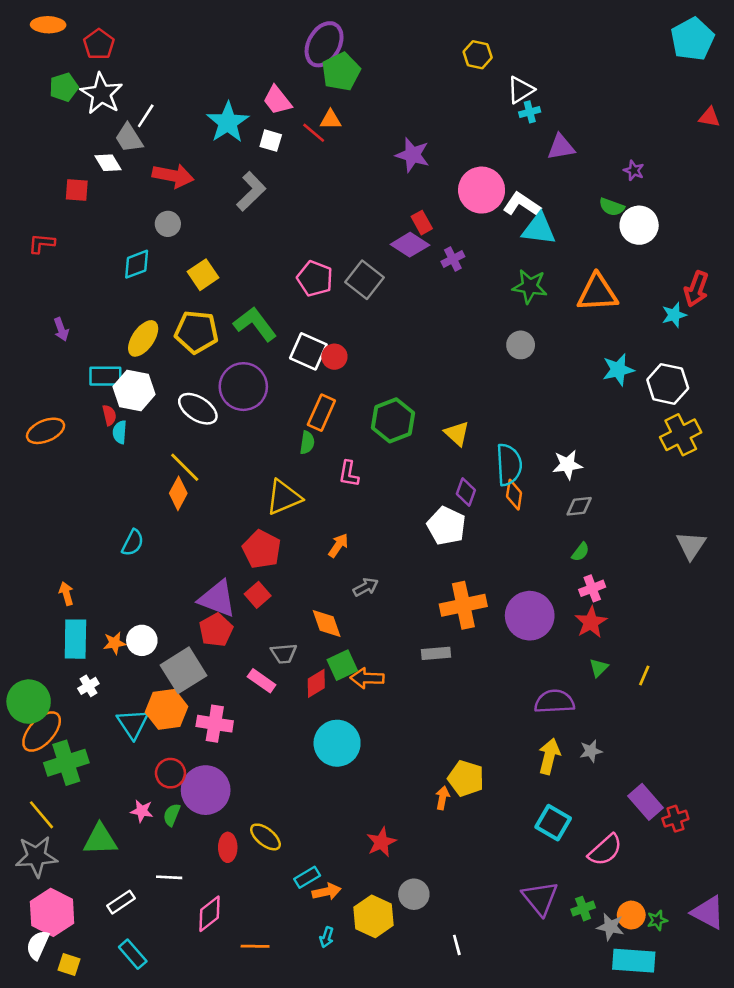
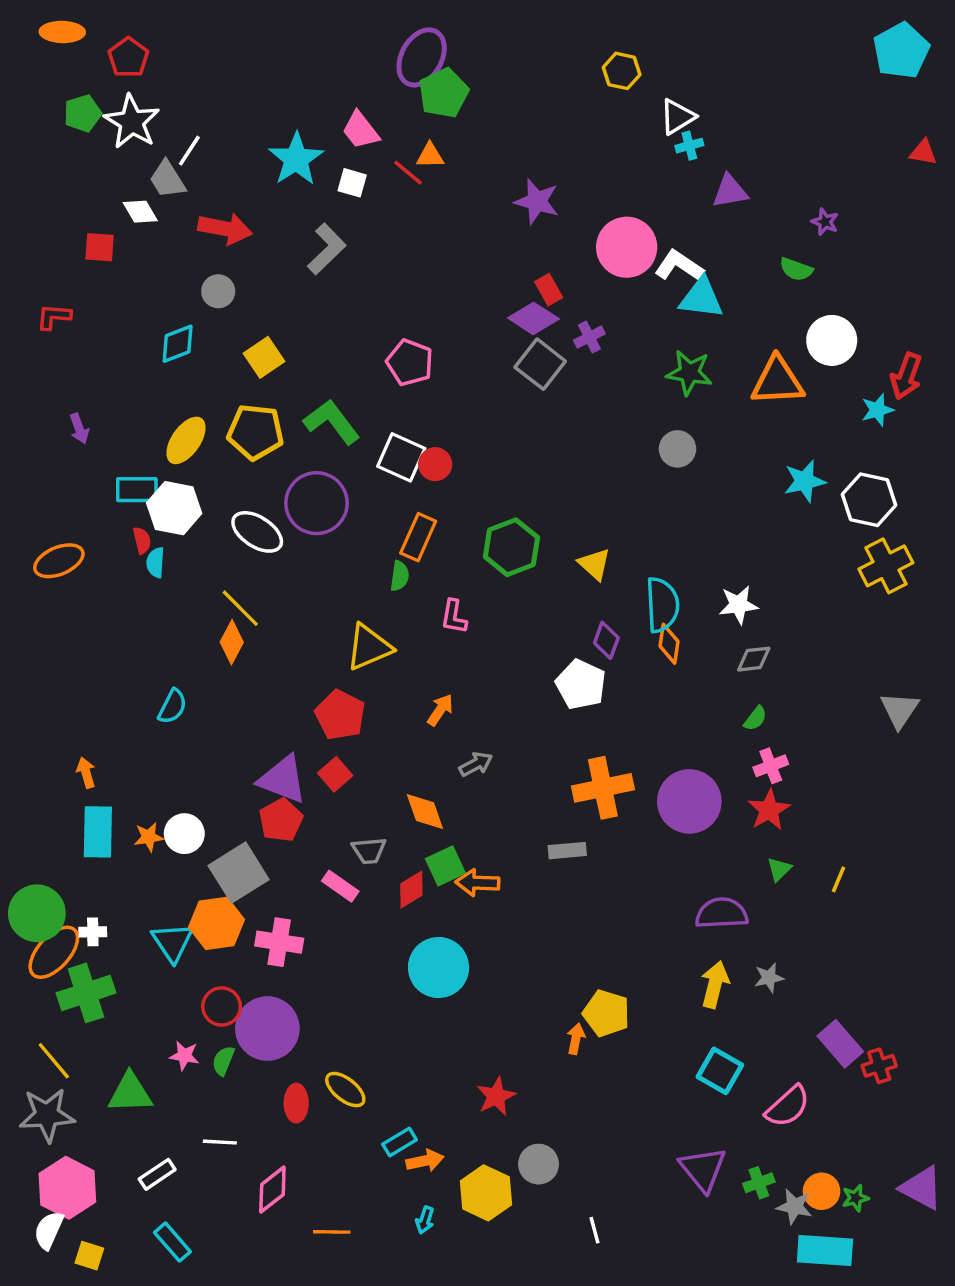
white circle: (639, 225) -> (832, 340), moved
gray square: (364, 280) -> (540, 364), moved
white cross: (88, 686) -> (93, 932), moved, turned 30

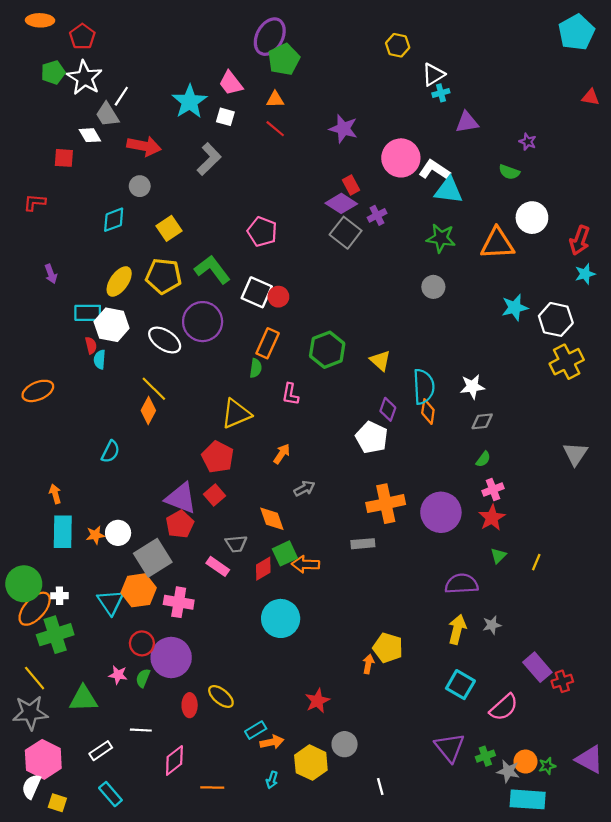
red line: (408, 173) -> (275, 129), moved
cyan star: (877, 410) -> (585, 274), moved
orange ellipse: (59, 561) -> (38, 391), moved

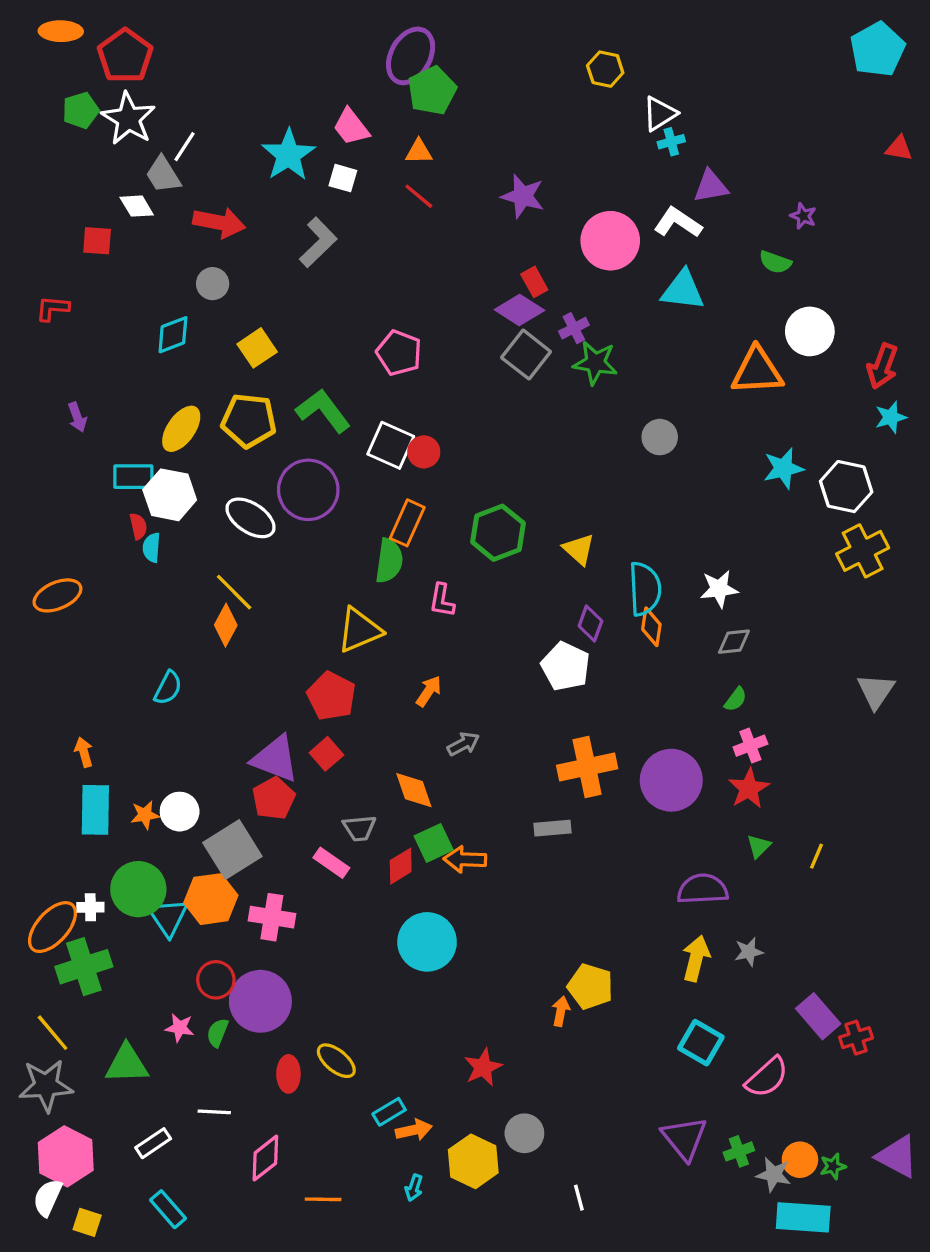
red pentagon: (82, 37) -> (125, 56), size x1.4
white L-shape: (434, 170) -> (678, 223), moved
green star: (441, 238) -> (595, 363), moved
green semicircle: (256, 368) -> (389, 561), size x1.5
green circle: (24, 584) -> (138, 889), moved

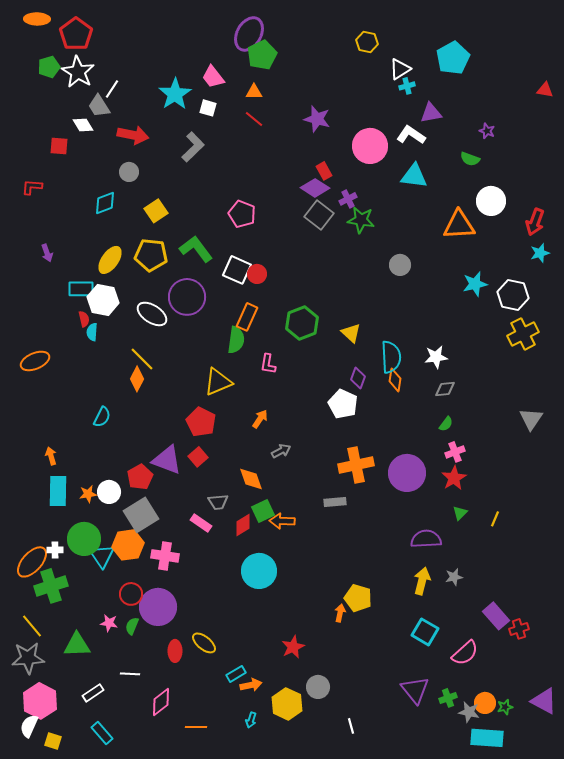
cyan pentagon: (877, 49) -> (453, 58), moved
red pentagon: (274, 798) -> (140, 477), moved

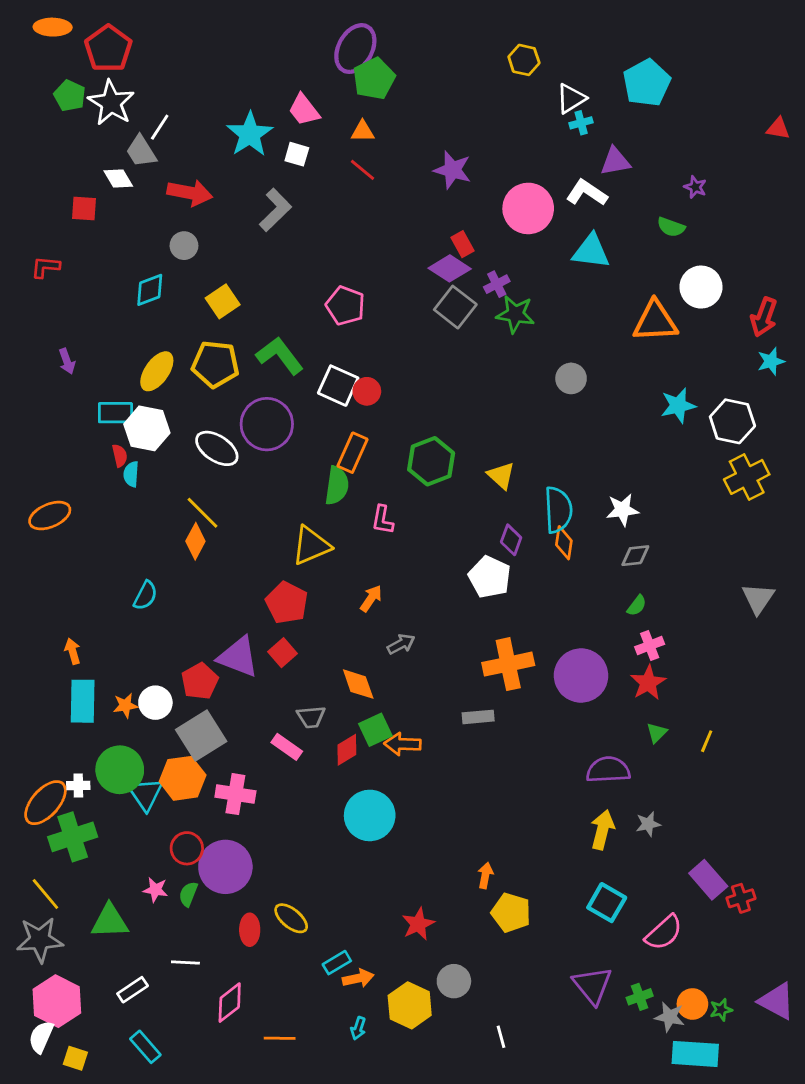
green pentagon: (49, 67) -> (70, 96), turned -30
yellow pentagon: (358, 598) -> (511, 913), moved

